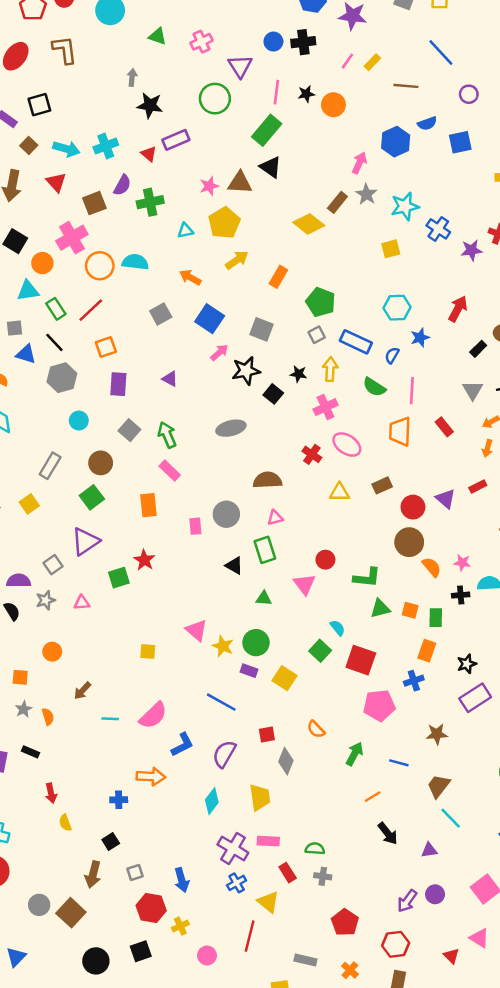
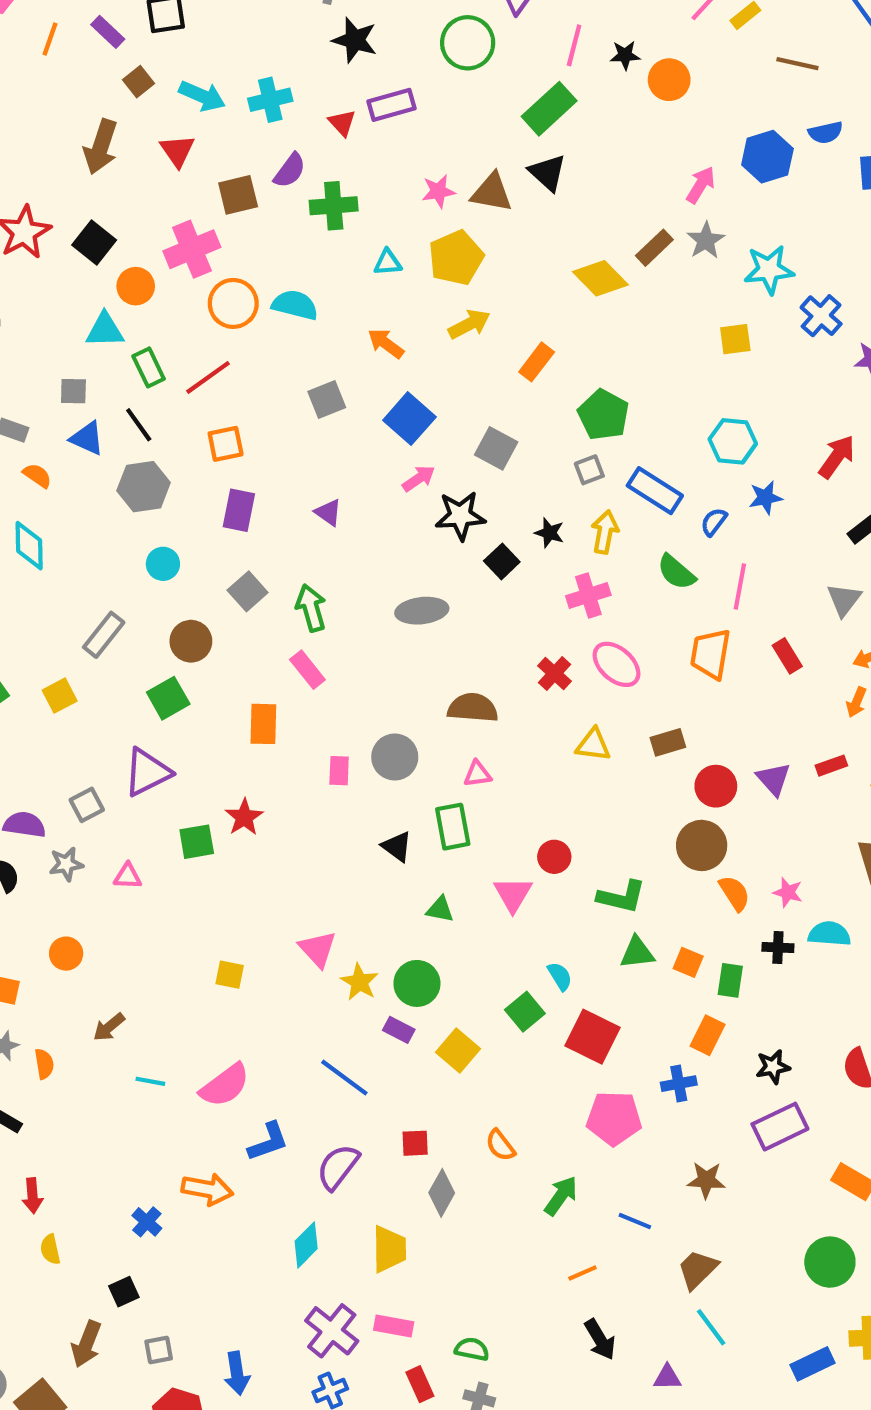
blue cross: (119, 800) -> (147, 1222), turned 35

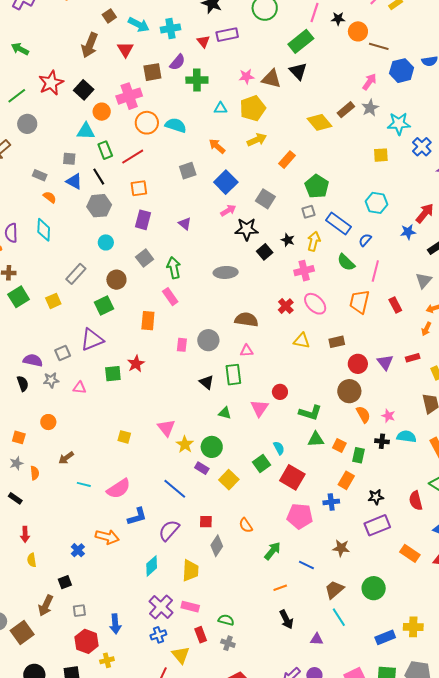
brown line: (797, 64) -> (379, 46), moved
blue star: (765, 498) -> (408, 232), moved
green circle: (830, 1262) -> (374, 588), moved

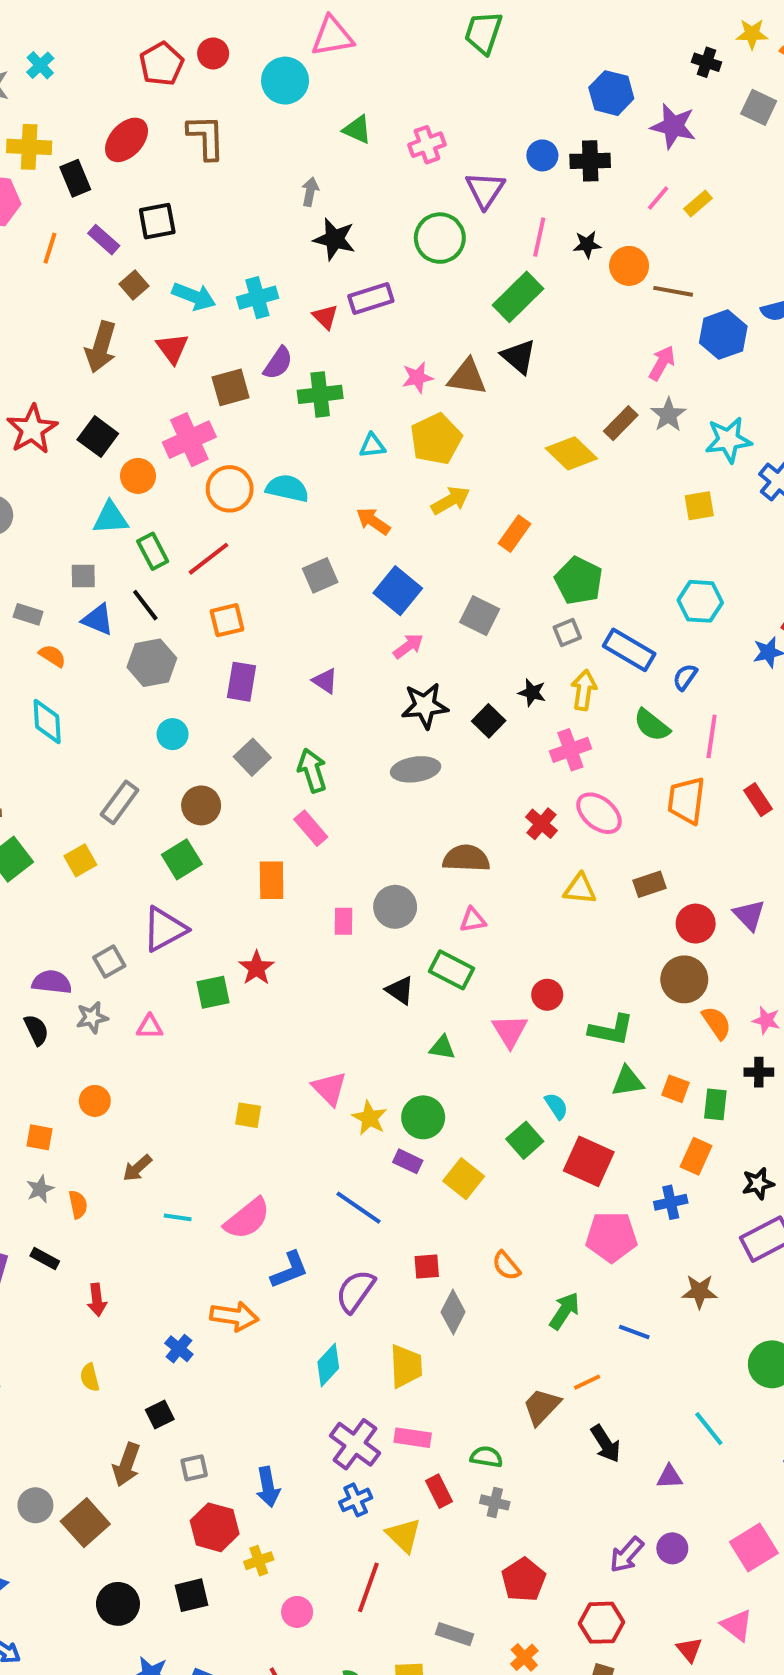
black star: (247, 229) -> (425, 706), moved
green rectangle: (233, 375) -> (451, 970), turned -50
red arrow: (25, 534) -> (97, 1300), moved
brown trapezoid: (334, 590) -> (542, 1407), moved

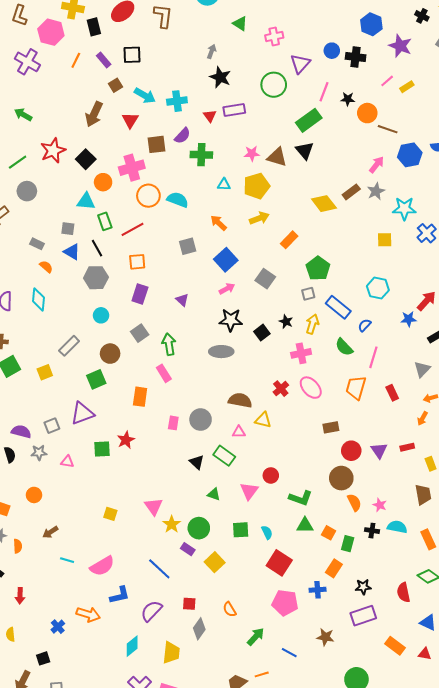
yellow triangle: (580, 889) -> (263, 420), moved
green square: (525, 1140) -> (241, 530), moved, turned 30

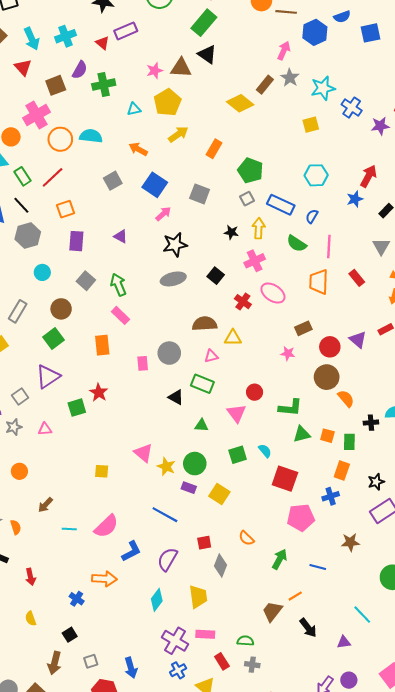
cyan arrow: (145, 96) -> (32, 39), turned 50
black square: (262, 333) -> (216, 276), moved
pink star: (380, 505) -> (288, 353), moved

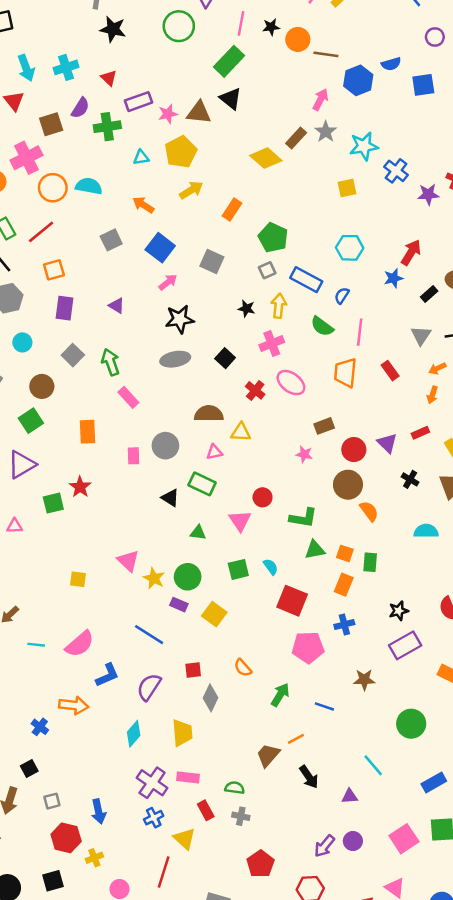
purple rectangle: (126, 31) -> (139, 102), moved
pink rectangle: (120, 315) -> (128, 397), moved
black cross: (371, 423) -> (410, 479), moved, turned 32
orange rectangle: (342, 471) -> (344, 585), moved

